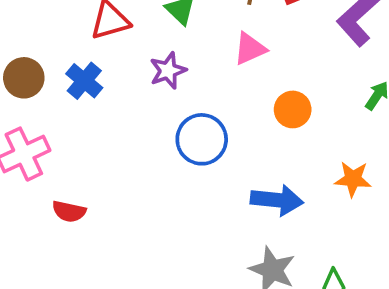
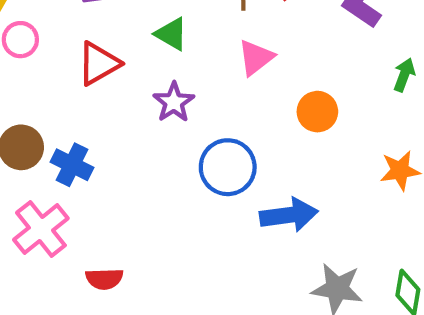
blue cross: (84, 81) -> (72, 165), moved
blue arrow: (277, 200) -> (289, 215), moved

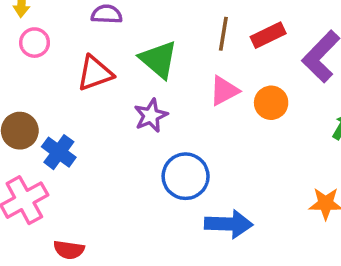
green triangle: (171, 34) -> (159, 59), size x1.4
orange circle: (317, 112) -> (271, 103), moved

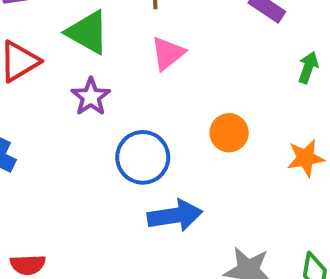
orange circle: (271, 103) -> (229, 133), moved
blue arrow: (229, 224) -> (175, 216), moved

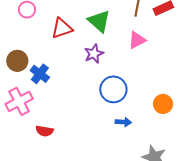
orange circle: (229, 133) -> (163, 104), moved
blue arrow: (175, 216) -> (123, 122), size x0.6

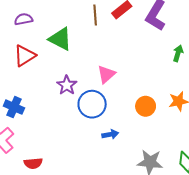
pink triangle: (137, 40) -> (106, 74), moved
purple star: (94, 54) -> (67, 85), moved

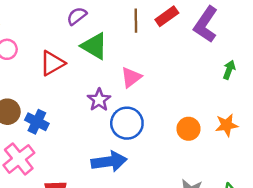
purple semicircle: (24, 19) -> (77, 16), moved, turned -30
pink triangle: (106, 74) -> (131, 77), moved
blue arrow: (110, 134) -> (109, 161), moved, size x1.8

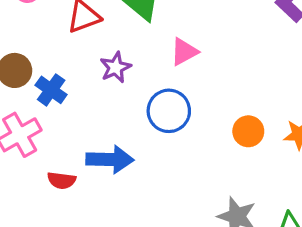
purple star: (99, 100) -> (116, 67), moved
blue arrow: (109, 161) -> (110, 159), moved

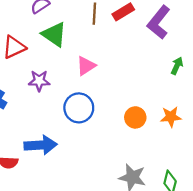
purple star: (116, 67) -> (39, 81), turned 30

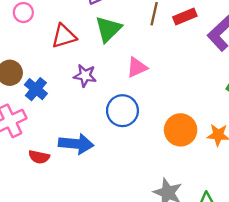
green triangle: (54, 34) -> (108, 29), turned 32
orange circle: (135, 117) -> (181, 130), size x1.4

